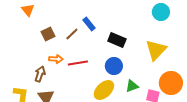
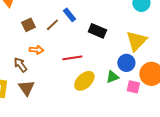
red line: (78, 63) -> (72, 58), moved
blue circle: (114, 66) -> (126, 63), moved
brown arrow: (40, 74) -> (20, 65), turned -56

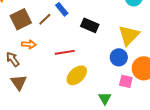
brown square: (28, 25) -> (21, 19), size x1.5
green triangle: (112, 77) -> (105, 98), moved, turned -40

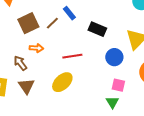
blue circle: (119, 57) -> (114, 57), moved
yellow ellipse: (77, 75) -> (62, 82), moved
pink square: (126, 81) -> (118, 85), moved

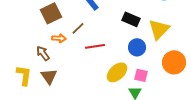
brown line: (52, 23) -> (78, 28), moved
black rectangle: (97, 29) -> (131, 19), moved
yellow ellipse: (62, 82) -> (117, 72), moved

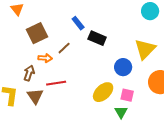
black rectangle: (131, 19) -> (97, 38), moved
red line: (95, 46) -> (56, 83), moved
brown arrow: (43, 53) -> (29, 73), turned 56

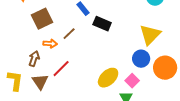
blue circle: (123, 67) -> (141, 59), moved
red line: (56, 83) -> (61, 69), turned -36
pink square: (127, 95) -> (132, 81), turned 32

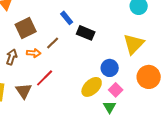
brown arrow: (34, 59) -> (12, 57), moved
blue circle: (141, 59) -> (110, 68), moved

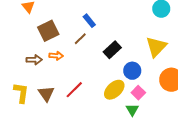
black rectangle: (86, 33) -> (112, 50), moved, turned -66
brown line: (53, 43) -> (80, 39), moved
brown arrow: (12, 57) -> (34, 60), turned 70
red line: (45, 78) -> (74, 90), moved

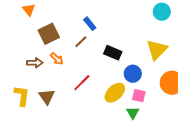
black rectangle: (112, 50) -> (113, 53), turned 66
orange arrow: (56, 56) -> (57, 59), turned 40
red line: (74, 90) -> (82, 83), moved
pink square: (138, 93) -> (139, 96), turned -32

